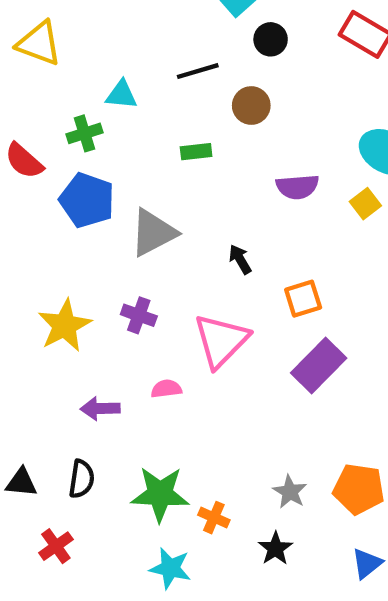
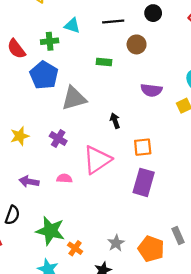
yellow star: (65, 326) -> (20, 136), size x0.7
purple rectangle: (319, 365) -> (144, 182), turned -40

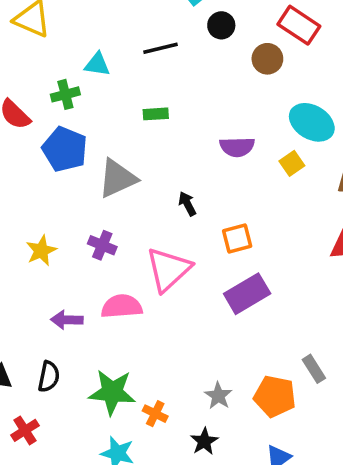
brown circle: (137, 44) -> (267, 59), moved
pink semicircle: (64, 178) -> (122, 306), size x1.6
purple rectangle: (144, 182) -> (247, 294), turned 52

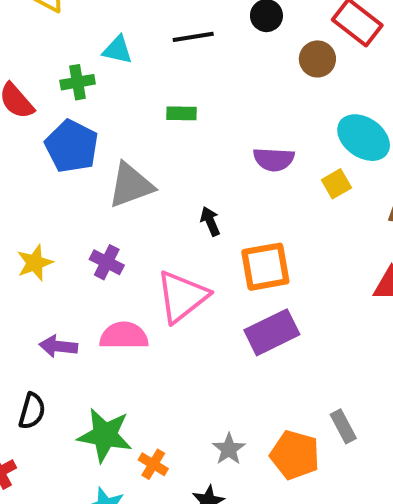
orange square: (237, 238) -> (265, 267), size x1.4

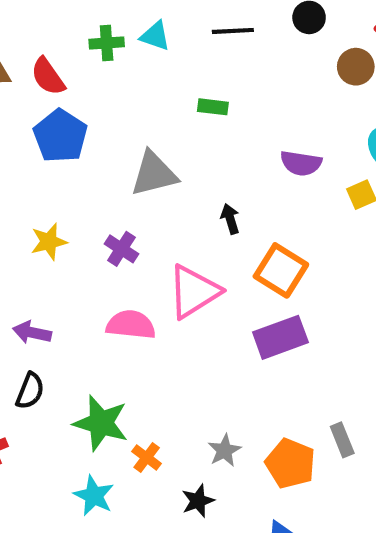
green cross: (78, 82) -> (107, 43), moved
blue pentagon: (72, 146) -> (60, 136), moved
orange square: (265, 267) -> (281, 270), turned 36
purple arrow: (58, 346) -> (32, 332), moved

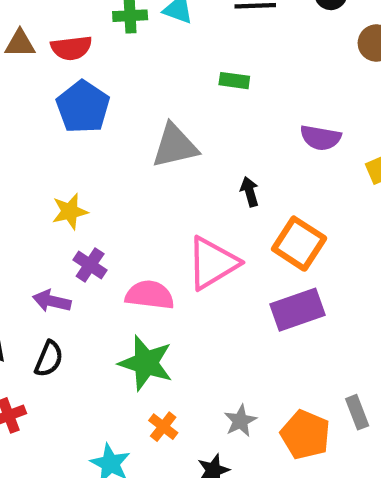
red semicircle: (48, 77) -> (71, 48), turned -63
purple cross: (121, 249) -> (90, 265), moved
green star: (101, 423) -> (146, 363), moved

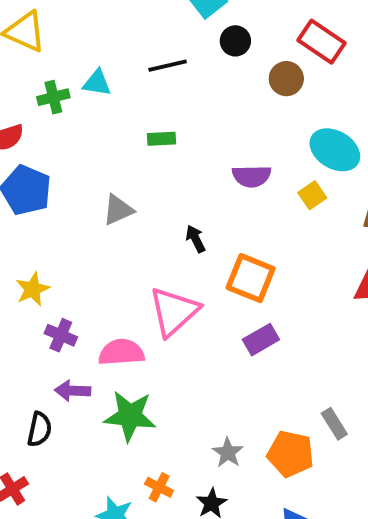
gray triangle: (175, 146) -> (118, 210), size x0.7
purple arrow: (52, 301) -> (73, 391), moved
purple rectangle: (298, 310) -> (261, 340), size x0.7
orange cross: (163, 427) -> (159, 487), moved

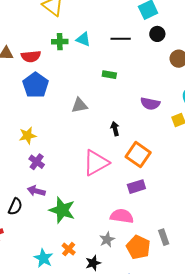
pink semicircle: (121, 352) -> (122, 216), moved

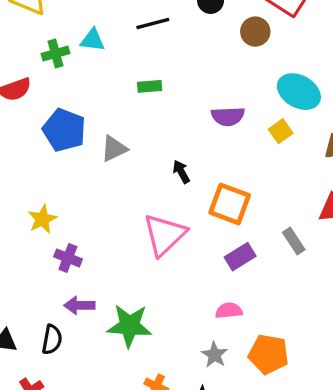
blue pentagon: (36, 85) -> (64, 130), moved
pink semicircle: (122, 216) -> (229, 311), size x0.7
gray rectangle: (164, 237) -> (294, 241), moved

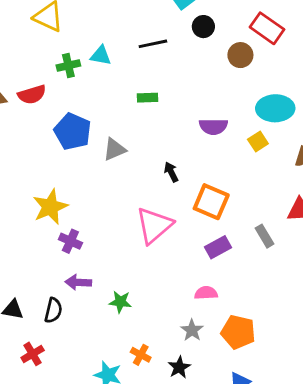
cyan ellipse: (299, 92) -> (275, 108), turned -33
yellow star: (42, 219) -> (50, 207), size x1.4
green star: (129, 326) -> (120, 302), size x0.6

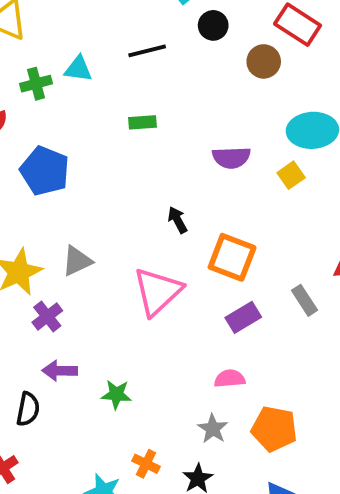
gray triangle: (114, 149) -> (77, 261), moved
purple cross: (70, 241) -> (47, 316), turned 30

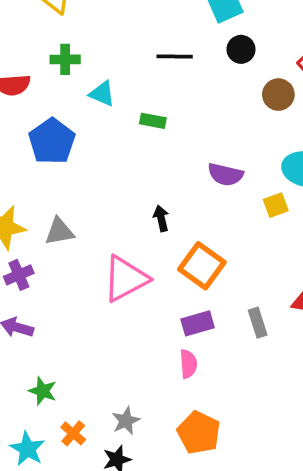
cyan triangle: (78, 69) -> (102, 94), moved
pink semicircle: (230, 379) -> (188, 364), moved, turned 76
green star: (116, 394) -> (43, 391), moved
gray star: (213, 429) -> (126, 421), moved

